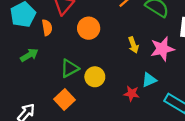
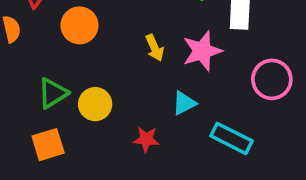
red star: (132, 93) -> (146, 139), moved
orange square: (64, 99) -> (48, 145), turned 30

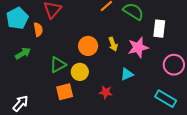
orange circle: (79, 25) -> (88, 46), moved
cyan rectangle: (231, 138) -> (166, 99), moved
orange square: (48, 145) -> (65, 92), moved

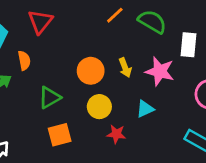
orange semicircle: (38, 30) -> (24, 61), moved
pink star: (138, 47) -> (160, 71), turned 30
yellow circle: (80, 72) -> (99, 107), moved

